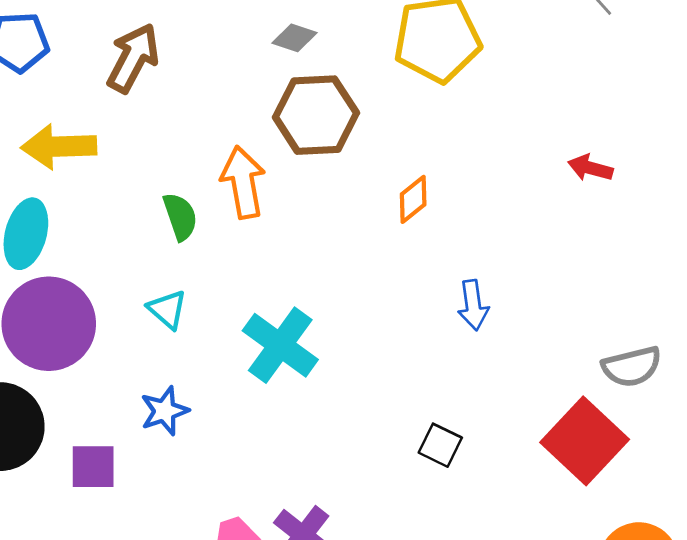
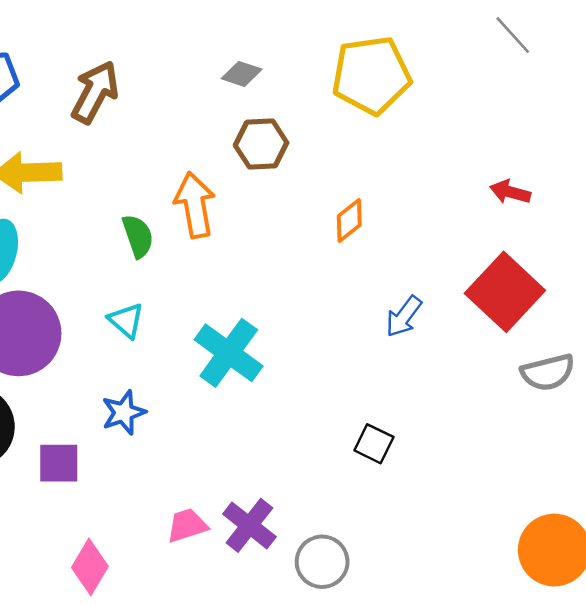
brown hexagon: (316, 115) -> (261, 144), size x0.7
blue arrow: (473, 305) -> (404, 317), turned 45
red square: (585, 441) -> (505, 292), moved

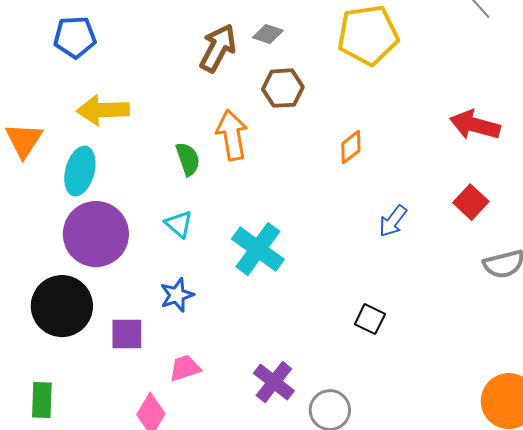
brown arrow: (95, 92) -> (218, 48), moved
red arrow: (510, 192) -> (475, 125), size x1.6
red square: (505, 292) -> (471, 202), size x0.6
pink trapezoid: (187, 525) -> (185, 368), moved

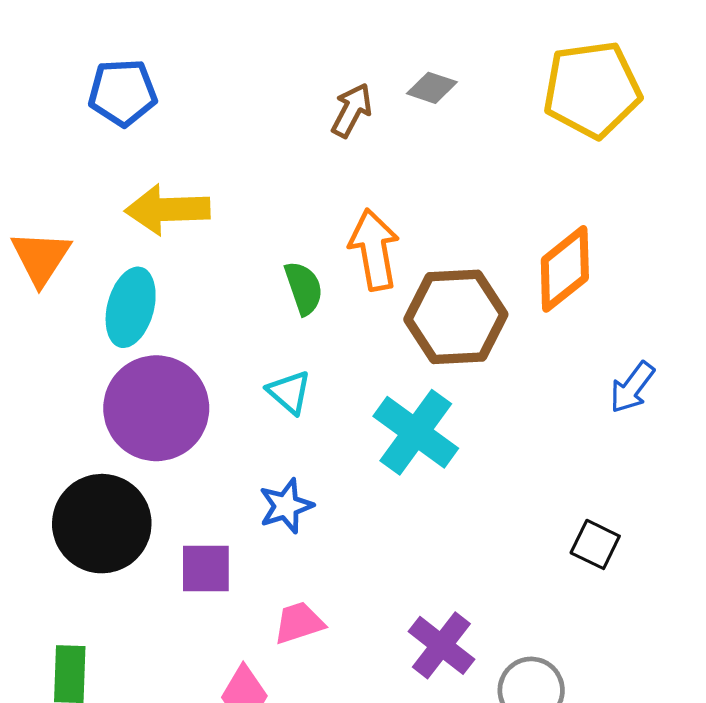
brown arrow: (218, 48) -> (352, 110), size x0.7
brown hexagon: (283, 88) -> (456, 317), moved, size x1.5
orange diamond: (351, 147) -> (565, 269), size x1.6

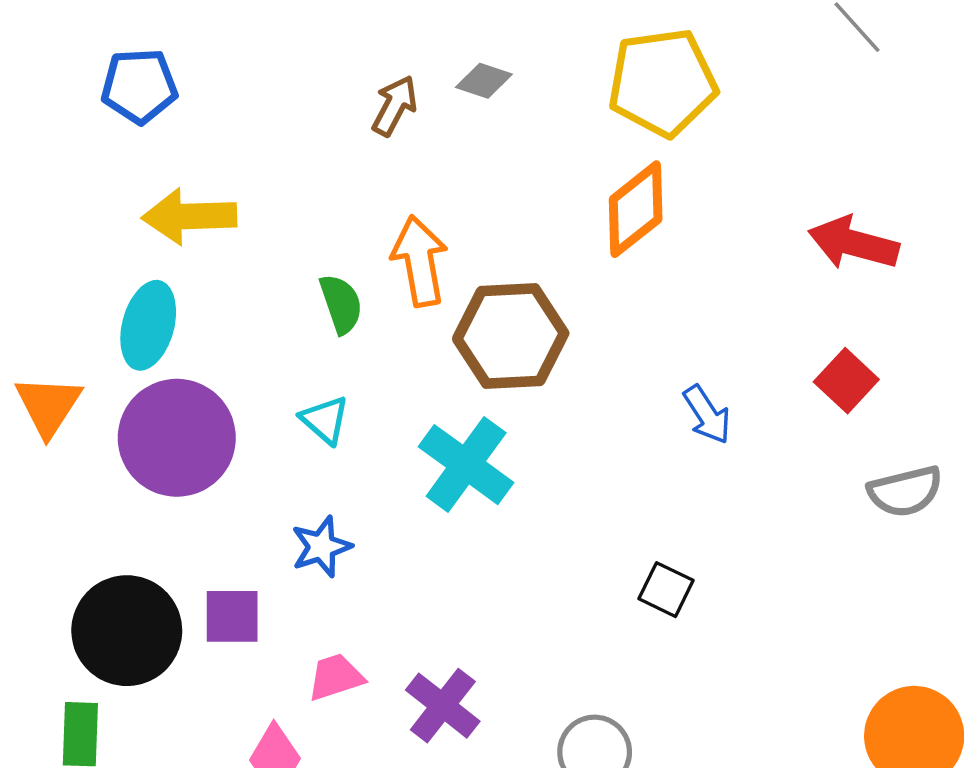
orange triangle: (41, 258) -> (48, 406), moved
orange diamond: (565, 269) -> (636, 209), moved
blue arrow: (632, 387) -> (707, 415), turned -70
black circle: (102, 524) -> (127, 631), moved
purple cross: (441, 645) -> (443, 706), moved

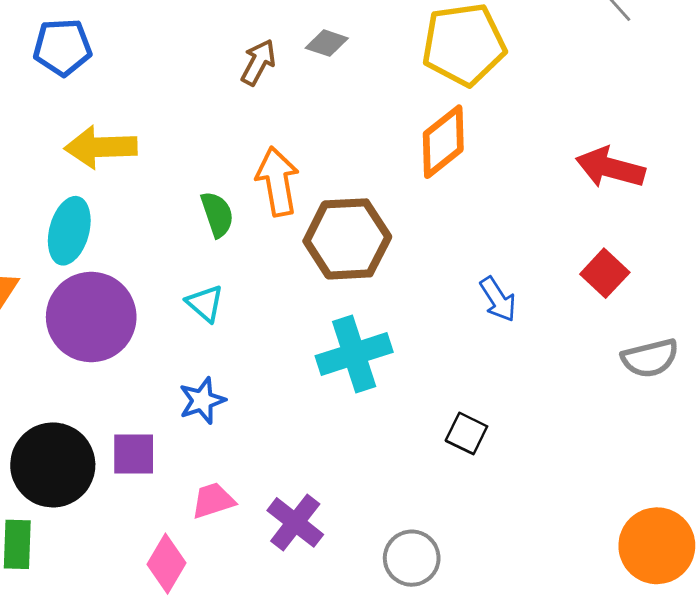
cyan cross: (466, 465) -> (354, 354), moved, turned 36

